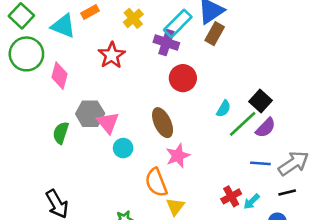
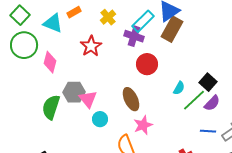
brown rectangle: (215, 34) -> (172, 29), size x1.4
green semicircle: (61, 133) -> (51, 107), size x1.4

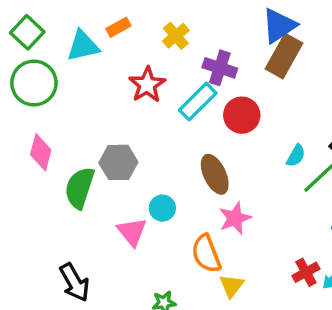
cyan rectangle: (143, 21) -> (198, 102), moved
cyan triangle: (53, 23) -> (83, 46), turned -35
pink diamond: (50, 62) -> (41, 152), moved
pink triangle: (88, 99) -> (132, 232), moved

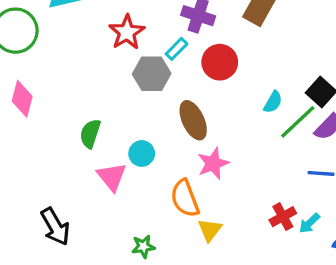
cyan rectangle: (198, 102) -> (177, 49), size x0.6
gray hexagon: (118, 162) -> (152, 74), moved
green semicircle: (80, 188) -> (90, 134), moved, size x0.7

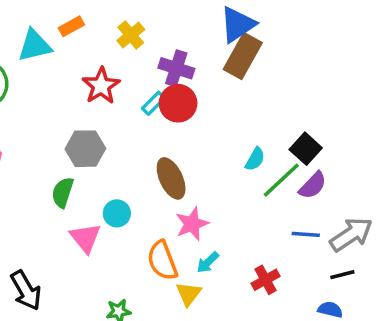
red circle: (220, 62) -> (178, 103), moved
gray hexagon: (152, 74) -> (85, 149), moved
cyan arrow: (309, 223) -> (208, 262), moved

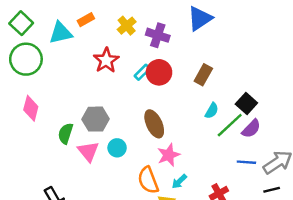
brown rectangle: (243, 56) -> (203, 75), moved, size x0.7
purple cross: (176, 68) -> (158, 35), moved
gray hexagon: (85, 149) -> (95, 119), moved
green semicircle: (63, 192) -> (66, 133), moved
pink triangle: (85, 238) -> (88, 151), moved

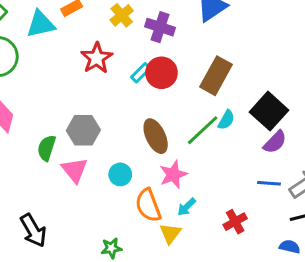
brown rectangle: (203, 75) -> (216, 76), size x1.4
black square: (246, 103) -> (269, 111), size x1.4
green line: (230, 125) -> (203, 130), moved
cyan circle: (117, 148) -> (120, 174), moved

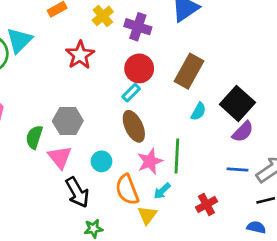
cyan triangle: (41, 24) -> (19, 40), moved, turned -32
cyan rectangle: (141, 73) -> (131, 93), moved
green line: (203, 130) -> (177, 156), moved, turned -44
black arrow: (33, 230) -> (77, 192), moved

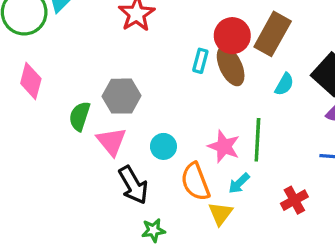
red circle: (139, 68) -> (232, 36), moved
cyan rectangle: (131, 93) -> (200, 61), turned -30
brown ellipse: (134, 126) -> (231, 66), moved
pink star: (150, 161) -> (224, 146), turned -30

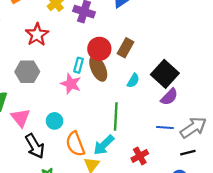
brown rectangle: (273, 34) -> (126, 48), size x0.7
gray hexagon: (121, 96) -> (27, 72), moved
pink star: (224, 146) -> (71, 84), moved
cyan arrow: (239, 183) -> (104, 145), size x1.5

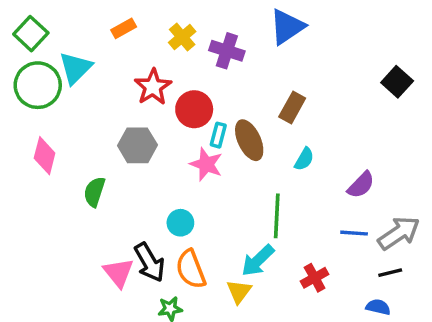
red circle: (99, 49) -> (194, 109), moved
black square: (165, 74) -> (397, 82), moved, size x0.7
pink triangle: (21, 118) -> (119, 273), moved
orange semicircle: (75, 144) -> (191, 269), moved

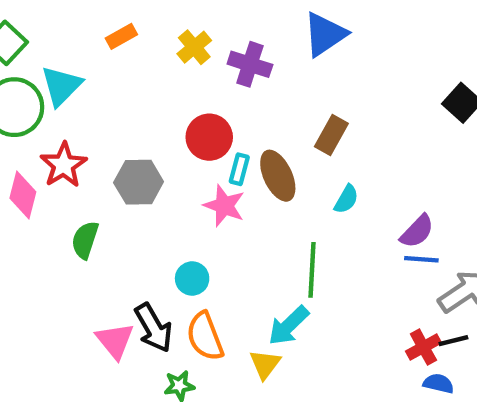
red star: (153, 87) -> (64, 165), moved
blue line: (354, 233) -> (421, 259), moved
red cross: (315, 278) -> (423, 347), moved

